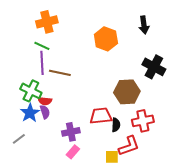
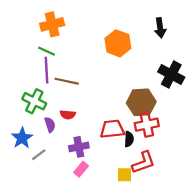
red semicircle: (45, 101) -> (68, 115), moved
blue star: (30, 113) -> (22, 138), moved
red cross: (143, 121) -> (147, 125), moved
gray line: (19, 139) -> (39, 155), moved

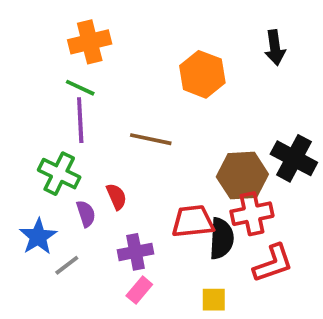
black cross: (171, 75) -> (294, 158), moved
brown line: (67, 81) -> (151, 139), moved
red semicircle: (68, 115) -> (116, 197), turned -120
black semicircle: (129, 139) -> (221, 239), size x1.5
red L-shape: (143, 162) -> (273, 263), moved

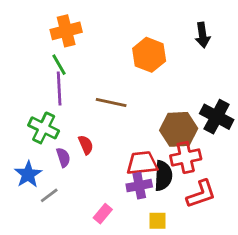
green line: (80, 88) -> (59, 65), turned 35
purple cross: (136, 252) -> (139, 186), moved

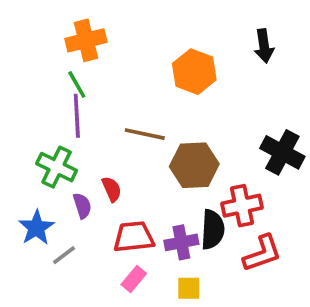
brown hexagon: (179, 129) -> (194, 165), moved
red trapezoid: (142, 163) -> (134, 237), moved
yellow square: (158, 221) -> (189, 288), moved

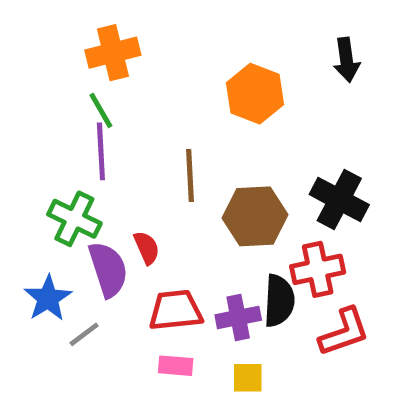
brown line: (145, 134) -> (190, 175), turned 75
black cross: (282, 152) -> (339, 200), moved
purple semicircle: (82, 206) -> (108, 269), size x1.6
pink rectangle: (134, 279) -> (176, 366), turned 55

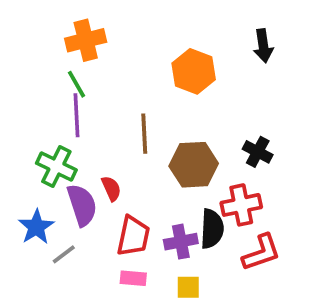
black cross: (339, 200) -> (258, 152), size x0.7
red trapezoid: (176, 310) -> (133, 236), turned 108

